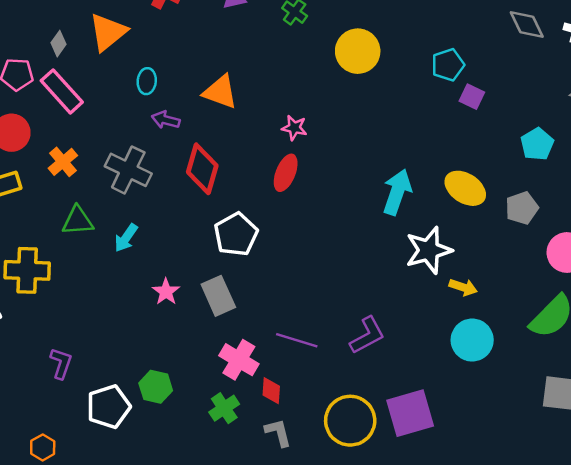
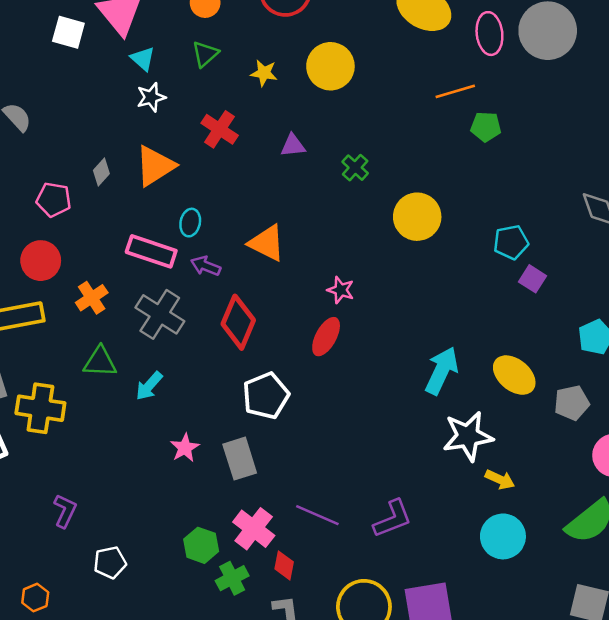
pink rectangle: (62, 91) -> (151, 251), moved, turned -36
green hexagon: (156, 387) -> (201, 545), moved
white pentagon: (108, 407) -> (110, 562), size x0.7

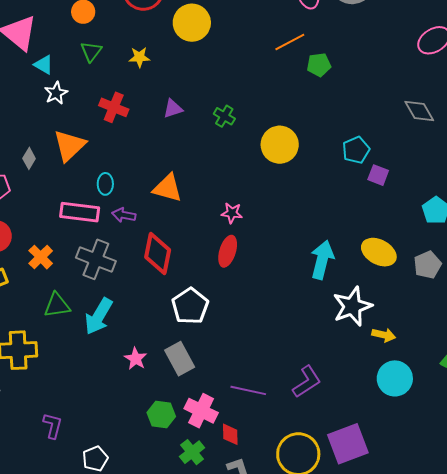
yellow circle: (330, 66) -> (192, 23), moved
cyan arrow: (149, 386) -> (99, 316), size x1.5
green hexagon: (201, 545) -> (161, 415), moved

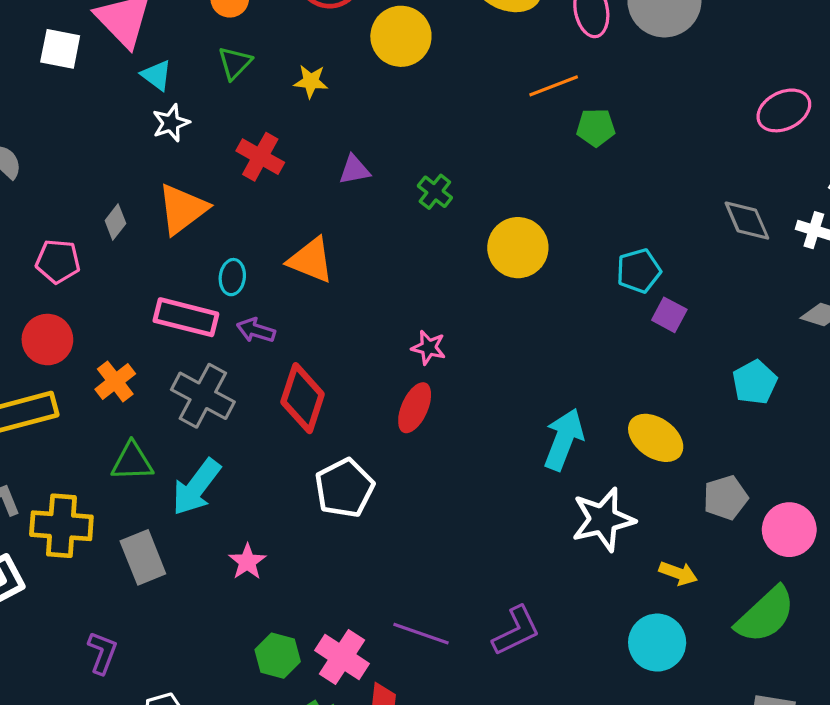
orange triangle: (168, 188) -> (311, 260), moved
gray pentagon: (427, 265) -> (725, 498), moved
yellow arrow: (384, 335) -> (678, 573), moved
gray rectangle: (180, 359) -> (143, 557), moved

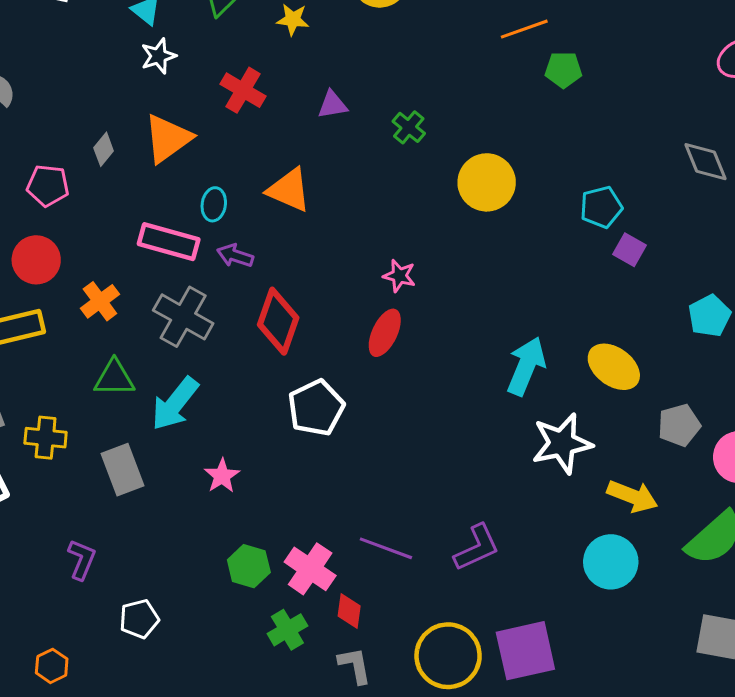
yellow cross: (61, 526) -> (46, 438), size x0.7
yellow arrow: (678, 573) -> (632, 496), size x1.4

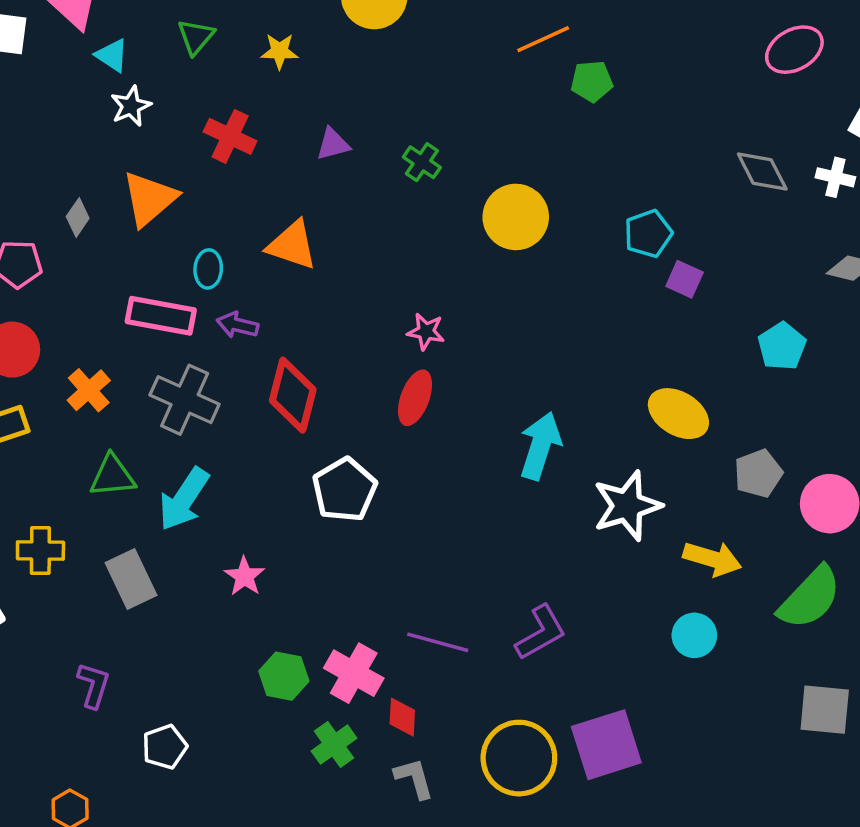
cyan arrow: (526, 366) -> (540, 446), moved
cyan circle: (611, 562) -> (694, 635), size x0.7

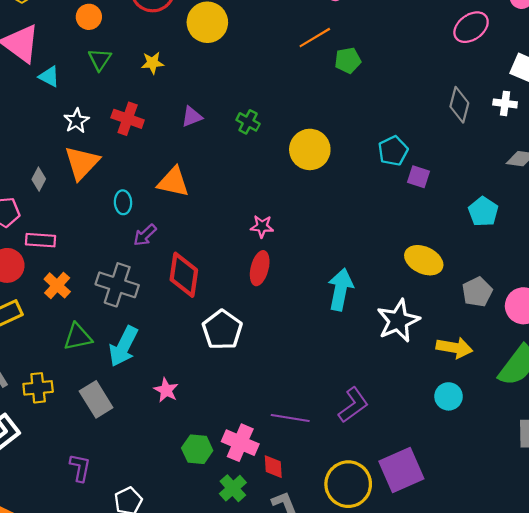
white star: (131, 106) -> (76, 121), moved
gray diamond: (762, 172) -> (459, 105), turned 48
pink rectangle: (161, 316) -> (41, 240), moved, size x0.7
purple arrow: (237, 325) -> (145, 235), turned -50

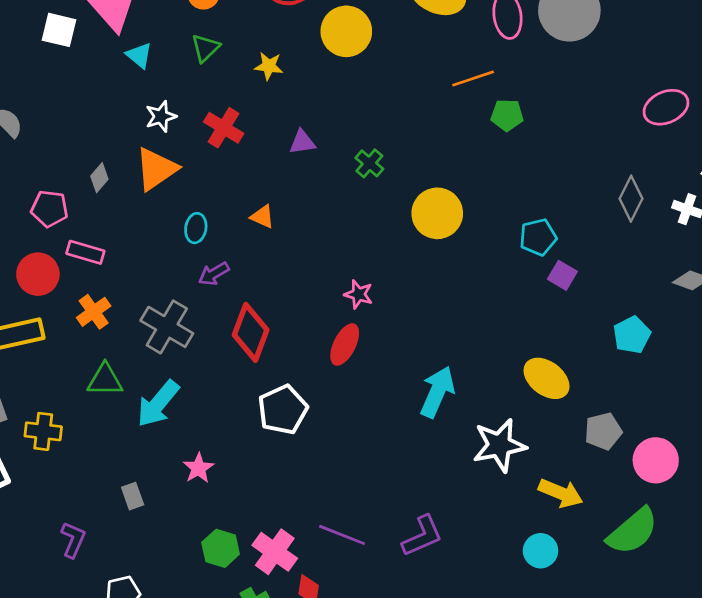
orange triangle: (173, 182) -> (262, 217), size x0.6
gray rectangle: (96, 399) -> (133, 496), moved, size x0.6

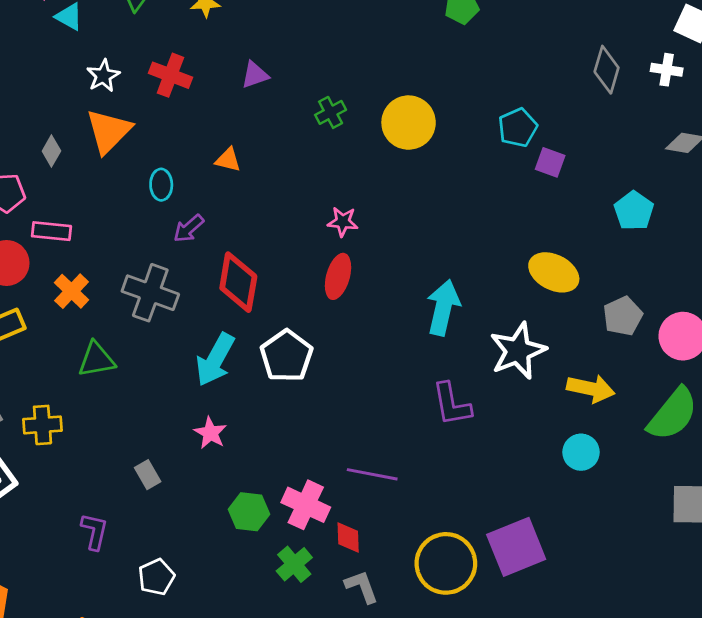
green cross: (369, 163) -> (331, 112), moved, turned 32
cyan arrow: (158, 404) -> (215, 360), moved
purple L-shape: (422, 536) -> (452, 404), moved, turned 114

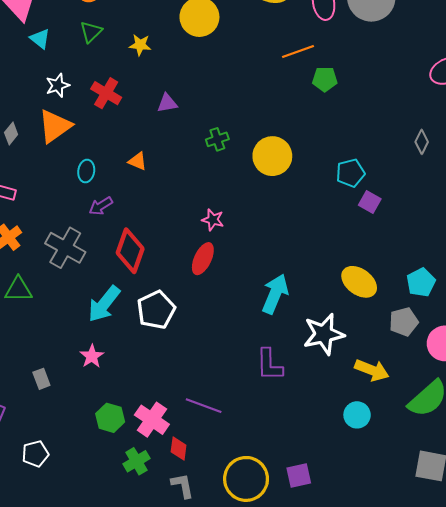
gray diamond: (607, 70) -> (422, 142), size x0.7
cyan pentagon: (634, 211) -> (421, 282), moved
purple square: (516, 547) -> (299, 476), size x0.6

